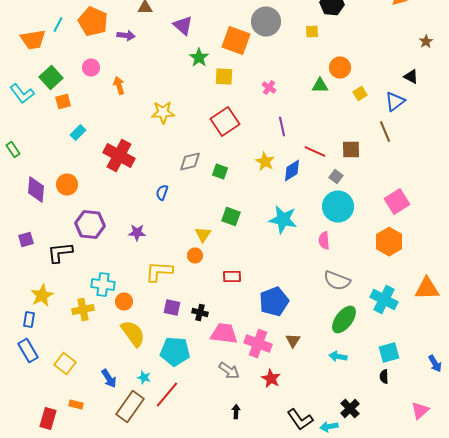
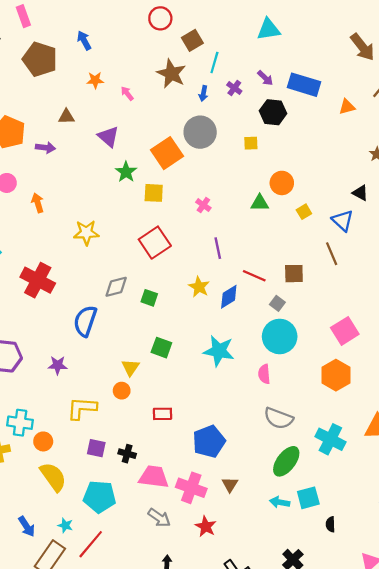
orange square: (236, 40) -> (167, 153), turned 36
blue triangle: (395, 102) -> (343, 221), turned -40
blue semicircle: (162, 192) -> (85, 321), size x1.8
cyan square: (389, 352) -> (308, 498), moved

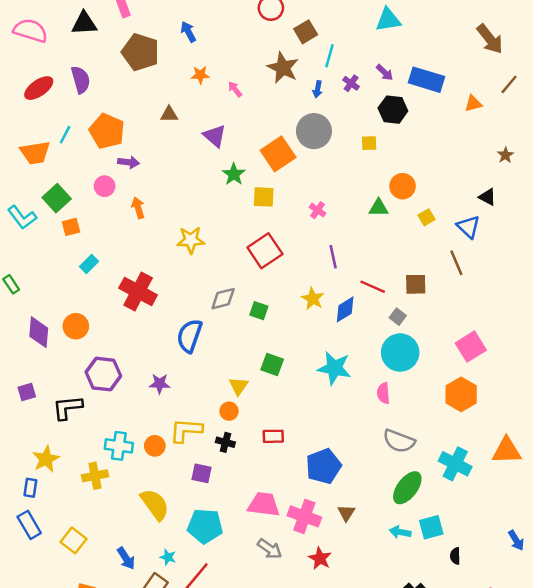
purple arrow: (45, 148) -> (128, 162), moved
orange circle: (43, 441) -> (155, 446), moved
black cross: (127, 454) -> (225, 442), moved

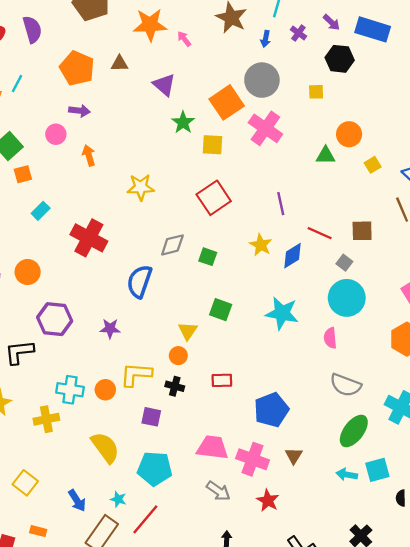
orange star: (200, 75) -> (150, 25), size x1.8
orange pentagon: (107, 131) -> (77, 68), moved
pink cross: (318, 210) -> (265, 128), moved, size x2.0

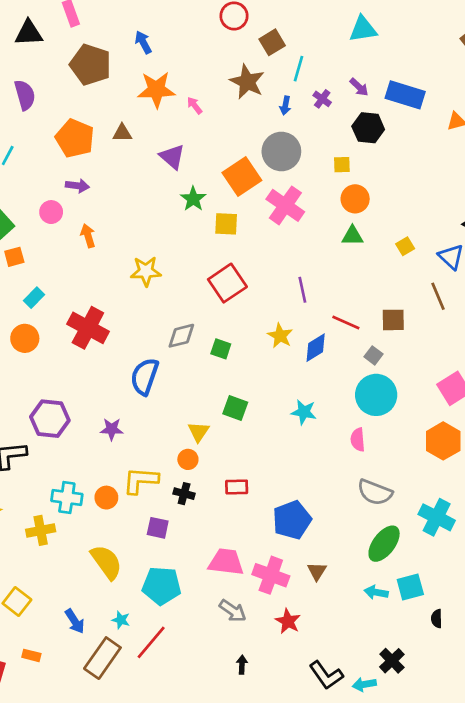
orange circle: (349, 134) -> (355, 199), moved
orange circle: (28, 272) -> (25, 338), moved
cyan star: (282, 313) -> (304, 412), size x0.7

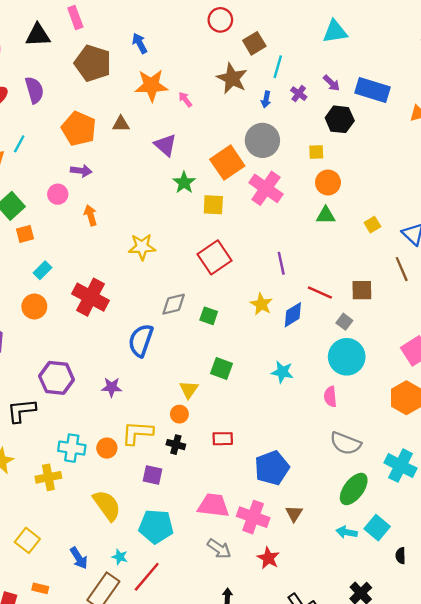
cyan square: (410, 587) -> (377, 528), turned -35

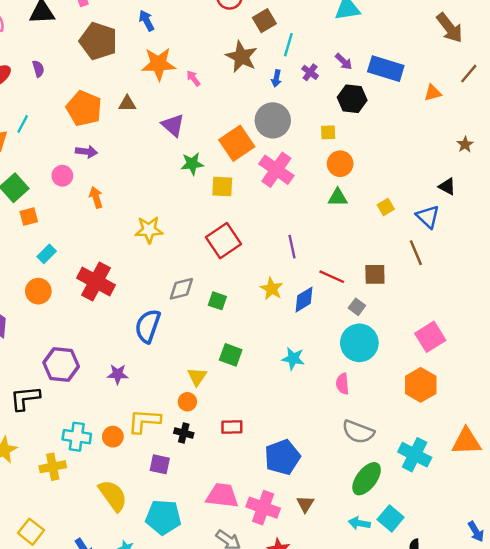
purple semicircle: (34, 90) -> (38, 69), size x0.6
green star: (184, 182) -> (192, 164), turned 30

